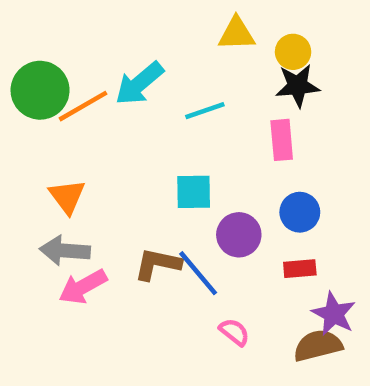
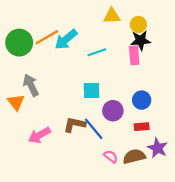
orange line: (83, 106) -> (47, 37), moved
pink rectangle: (282, 140) -> (134, 55), moved
orange triangle: (67, 196) -> (16, 102), moved
gray arrow: (65, 251) -> (31, 85), moved, turned 60
brown semicircle: (318, 345) -> (134, 156), moved

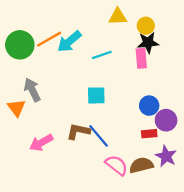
purple circle: (113, 111) -> (166, 120), moved
pink semicircle: (111, 156) -> (117, 165), size x1.5

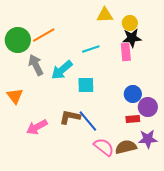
cyan arrow: (69, 41) -> (62, 70), moved
gray arrow: (32, 90) -> (36, 65), moved
purple star: (166, 156) -> (148, 139), turned -30

